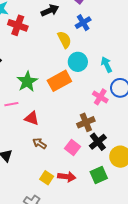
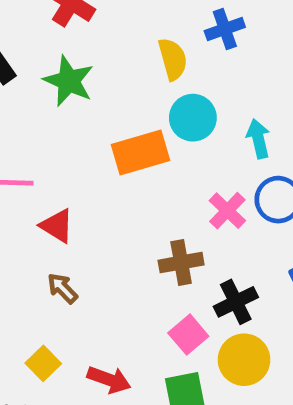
green star: (27, 82) -> (69, 81), moved, turned -30
black cross: (98, 142) -> (236, 302), moved
pink square: (72, 148) -> (188, 335), moved
yellow square: (47, 178) -> (43, 363), moved

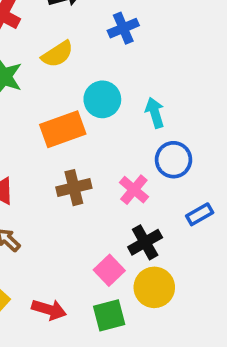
yellow semicircle: (173, 59) -> (57, 54), moved, turned 76
pink cross: (227, 211) -> (134, 190), moved
brown cross: (181, 263) -> (74, 188), moved

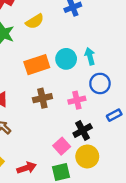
cyan circle: (102, 99) -> (66, 59), moved
pink cross: (134, 190) -> (77, 100), turned 35
red arrow: (49, 310) -> (27, 168), turned -36

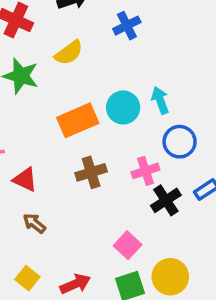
black cross: (83, 130) -> (166, 200), moved
yellow circle: (87, 156) -> (170, 277), moved

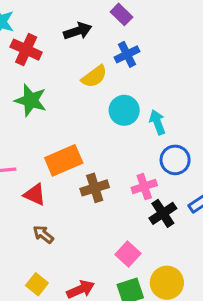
yellow semicircle: (69, 53) -> (94, 76), moved
cyan circle: (123, 107) -> (124, 110), moved
orange rectangle: (78, 120) -> (64, 160), moved

